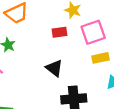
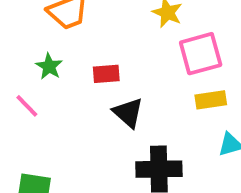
red rectangle: (60, 32) -> (106, 74), moved

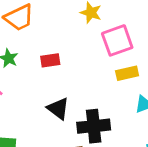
black triangle: (128, 113) -> (58, 109), moved

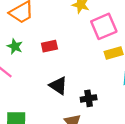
black cross: (94, 126) -> (89, 98), size x0.6

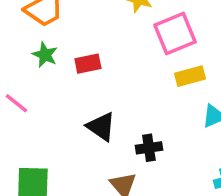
green star: (15, 46) -> (45, 55), moved

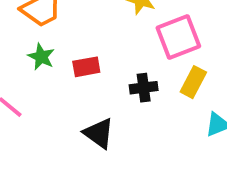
yellow rectangle: (190, 76) -> (193, 82), turned -48
black cross: (149, 148) -> (144, 88), moved

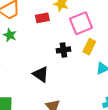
red rectangle: (86, 67) -> (42, 18), moved

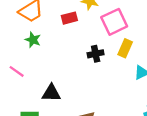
black triangle: (41, 74) -> (51, 93), moved, turned -30

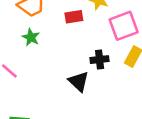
black triangle: (51, 93) -> (79, 81), moved, turned 36

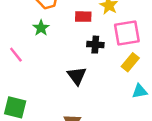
black cross: (100, 60) -> (95, 45), moved

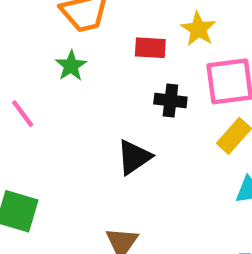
black triangle: (77, 76) -> (134, 157), turned 30

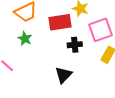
red rectangle: (150, 48) -> (60, 22), size x1.5

